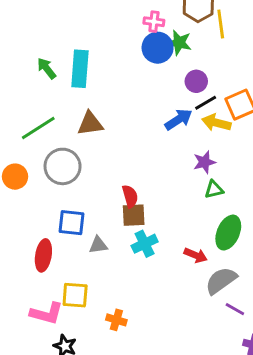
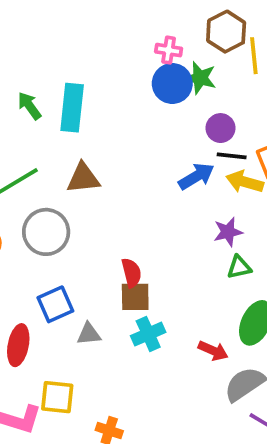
black line: (206, 103) -> (232, 156), turned 35
blue square: (71, 223) -> (55, 304), turned -32

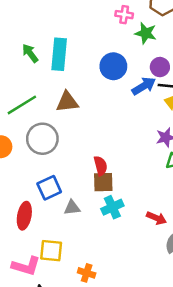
blue circle: (172, 84) -> (113, 66), moved
blue arrow: (196, 176) -> (144, 86), moved

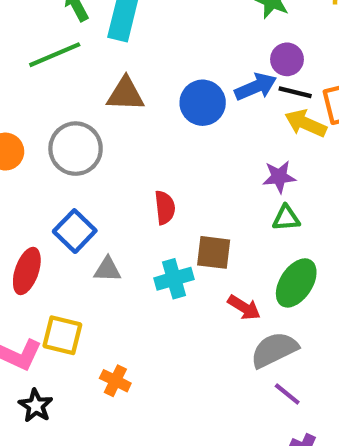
blue circle: (113, 66) -> (203, 103), moved
green line: (22, 105) -> (55, 55), moved
brown square: (103, 182) -> (214, 252), moved
blue square: (49, 188) -> (75, 231), turned -30

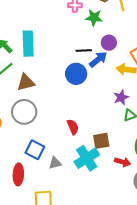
black line: (295, 92) -> (84, 50), moved
brown triangle: (125, 94) -> (26, 82), moved
cyan cross: (174, 279) -> (87, 158), size x1.4

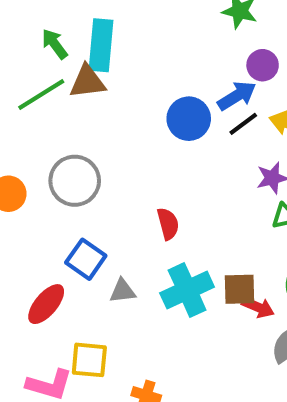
black line: (84, 50) -> (243, 124), moved, turned -42
brown triangle: (26, 82) -> (87, 82), moved
brown square: (101, 141) -> (239, 289), moved
red ellipse: (18, 174) -> (46, 304), turned 30

